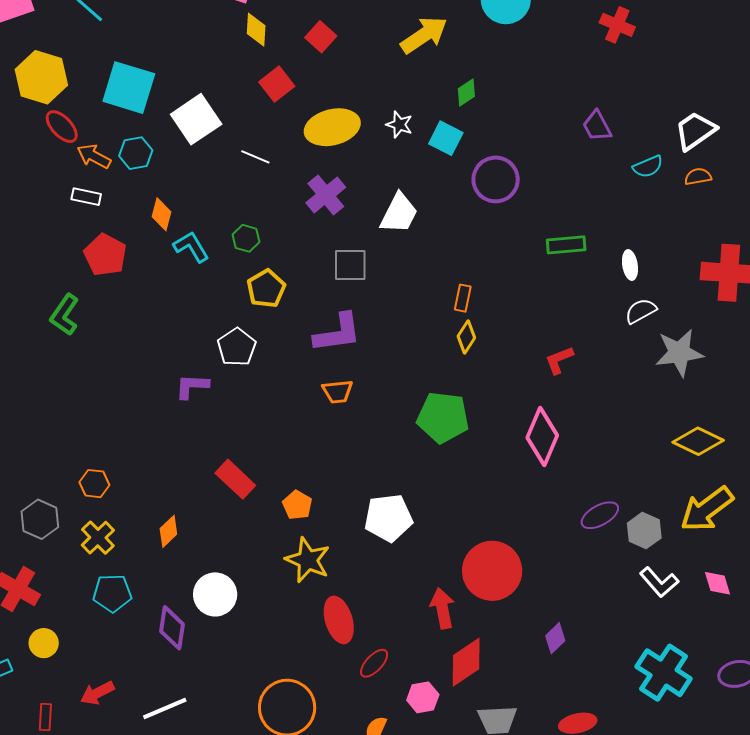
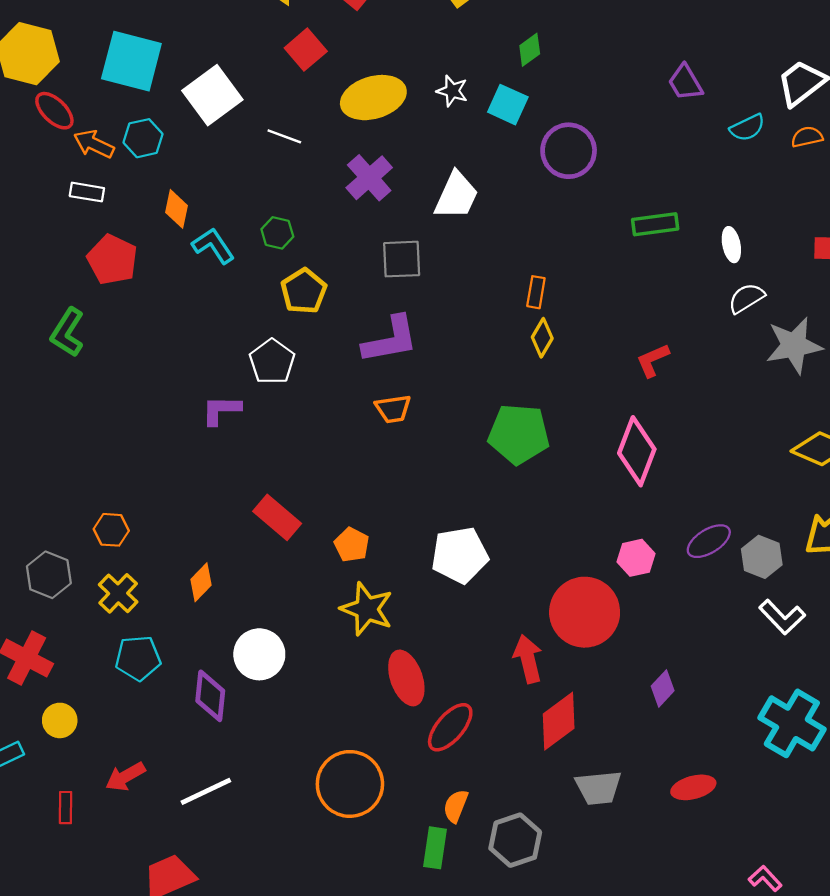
red ellipse: (374, 663) -> (450, 727), size x1.4
pink hexagon: (423, 697) -> (636, 558), moved

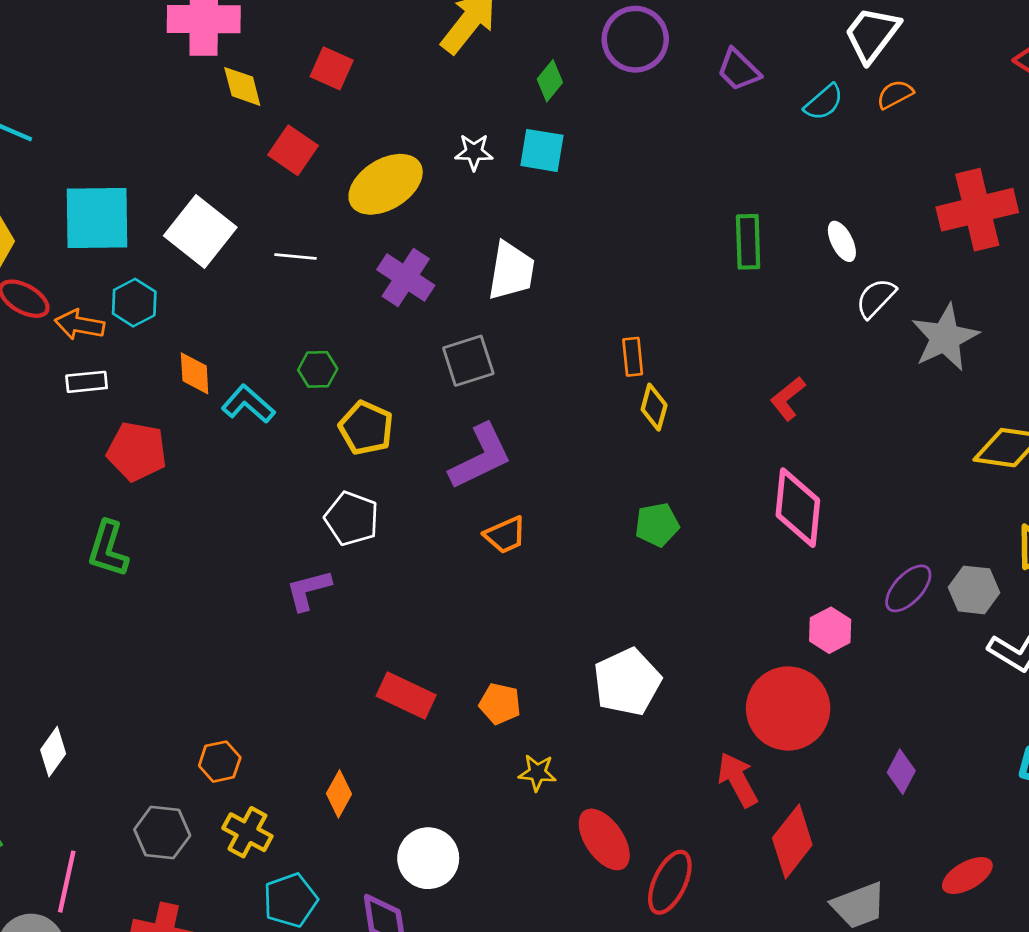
purple circle: (569, 151) -> (635, 39), moved
green rectangle: (655, 224) -> (748, 242), turned -69
green pentagon: (519, 434) -> (657, 525), size x0.6
yellow star: (367, 609) -> (537, 773), size x0.6

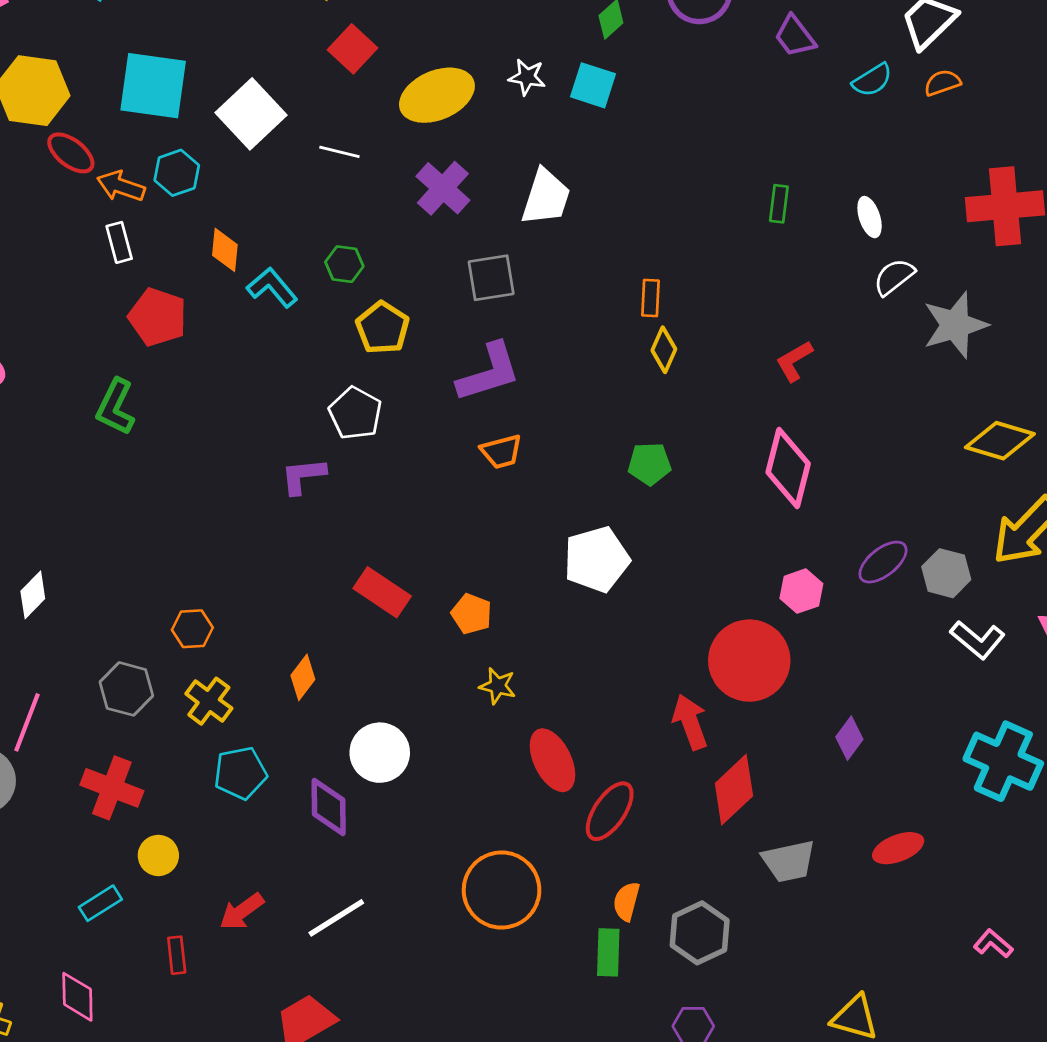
green rectangle: (748, 242) -> (779, 204), size x0.7
white rectangle: (87, 382) -> (119, 242), turned 72
white pentagon: (627, 682) -> (597, 559), moved

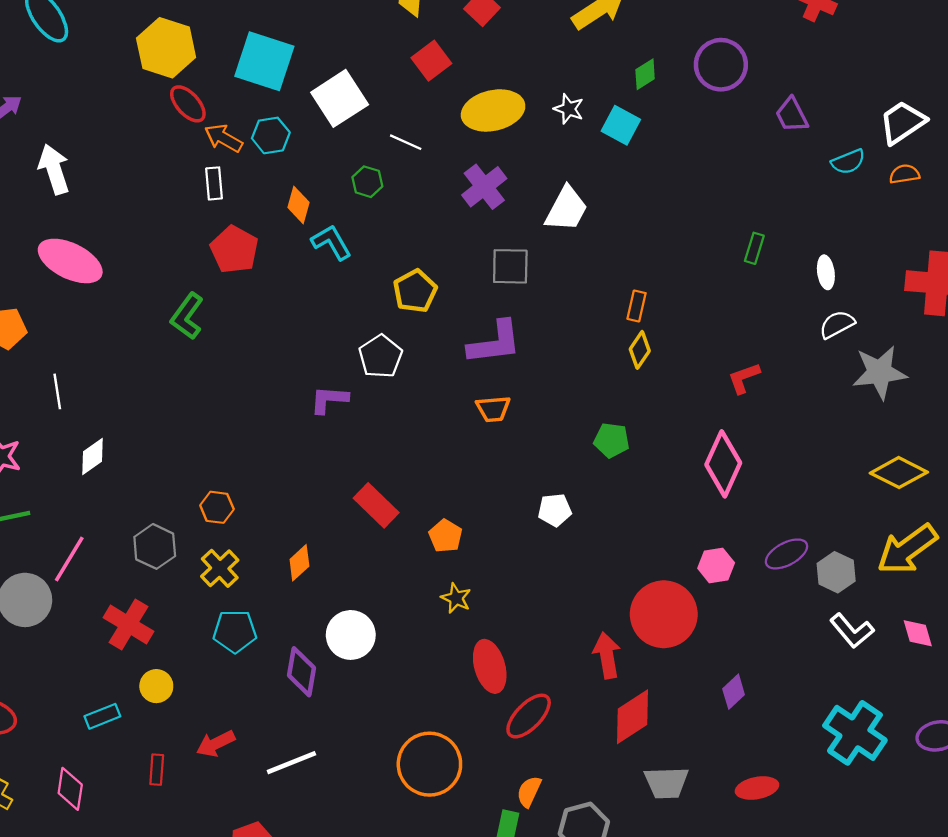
green hexagon: (344, 264) -> (367, 182), moved
white pentagon: (597, 559) -> (555, 510), size x0.6

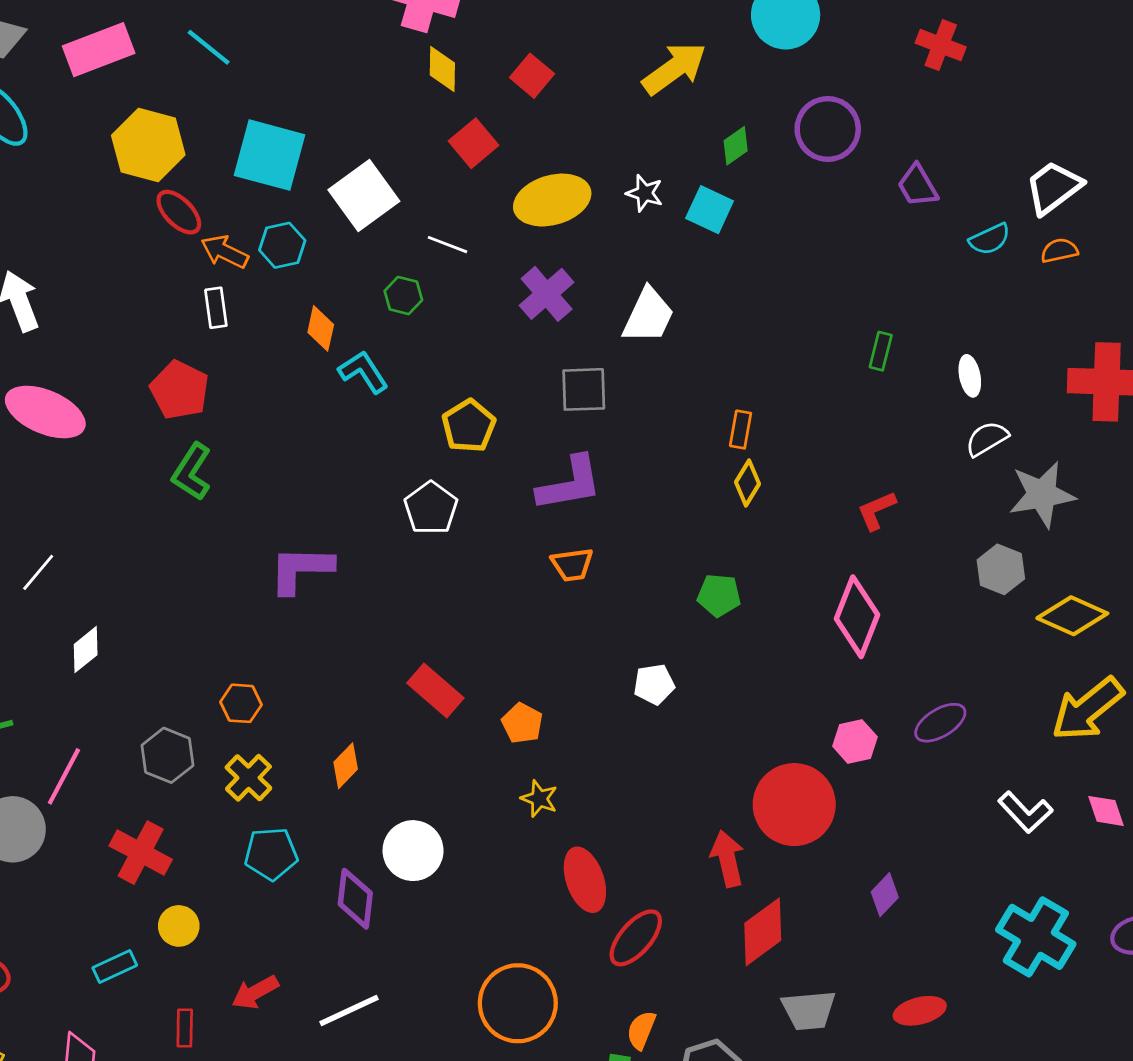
red pentagon: (234, 250) -> (180, 390), moved
white line: (57, 391) -> (38, 572), turned 52
purple L-shape: (329, 400) -> (301, 569), moved, size x1.4
gray hexagon: (836, 572) -> (1001, 569), moved

